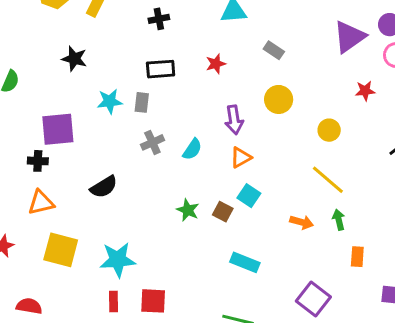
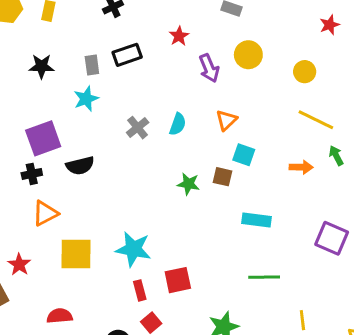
gray rectangle: (142, 102) -> (92, 65), moved
purple arrow: (234, 120) -> (209, 68), moved
black semicircle: (104, 187) -> (80, 166), moved, turned 32
cyan star: (118, 260) -> (133, 249), turned 30

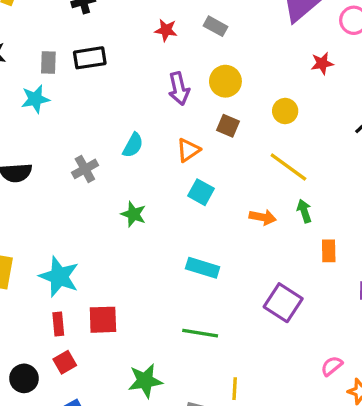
red star: (179, 36) -> (166, 30), moved, turned 30
gray cross: (138, 128) -> (85, 169), moved
brown square: (223, 177) -> (228, 126), moved

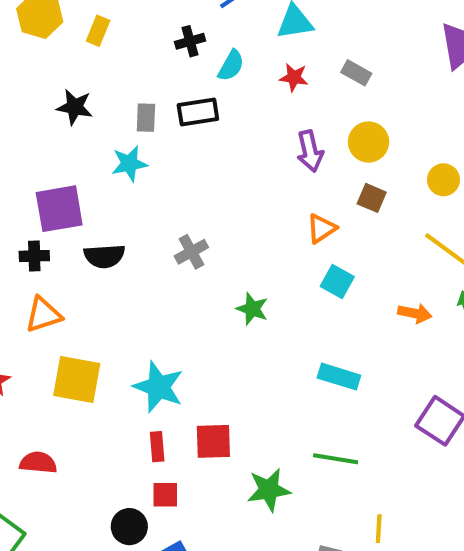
cyan semicircle: (133, 145) -> (231, 66), moved
red square: (65, 362) -> (165, 495), turned 30
black circle: (24, 378) -> (129, 527), moved
green star: (145, 381) -> (269, 490), moved

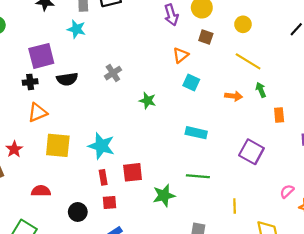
cyan star: (129, 164) -> (76, 29), turned 30
black circle: (129, 527) -> (78, 212), moved
yellow line: (379, 529) -> (235, 206), moved

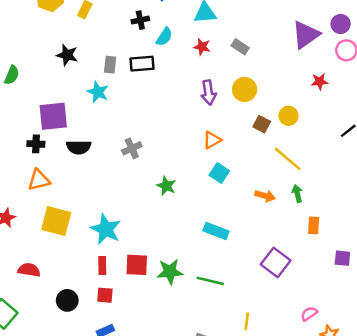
brown square: (206, 37) -> (262, 124), moved
green star: (164, 195) -> (170, 272), moved

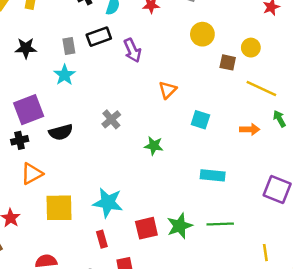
cyan star: (98, 92) -> (65, 75), turned 30
purple arrow: (208, 92) -> (132, 50), moved
orange triangle: (212, 140) -> (168, 90), moved
red rectangle: (102, 266) -> (102, 239), moved

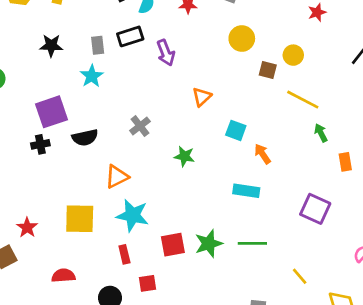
orange arrow: (250, 129) -> (263, 154), moved, turned -126
orange triangle: (32, 174) -> (117, 177), moved
yellow line: (265, 253) -> (300, 276), turned -35

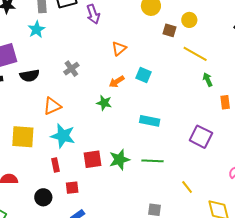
orange arrow: (263, 154) -> (117, 82), moved, turned -91
green star: (184, 156) -> (104, 103), moved

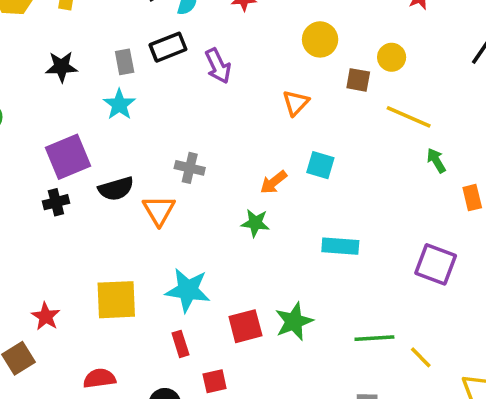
orange triangle: (119, 49) -> (296, 103), moved
gray cross: (71, 69) -> (190, 168), turned -35
orange triangle: (52, 106) -> (159, 210), moved, turned -30
green line: (152, 161) -> (374, 338), moved

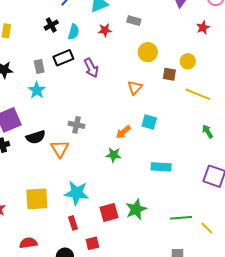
green arrow: (436, 161) -> (208, 131), moved

